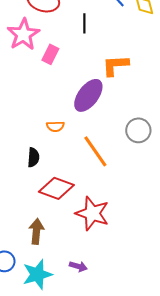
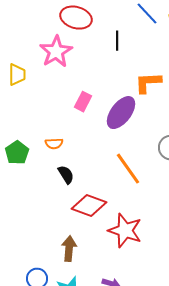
pink rectangle: (50, 54) -> (83, 102), moved
orange semicircle: (55, 126) -> (54, 144), moved
black semicircle: (33, 157) -> (66, 175), turned -36

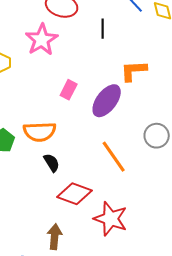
orange semicircle: (54, 144) -> (40, 132), size x1.8

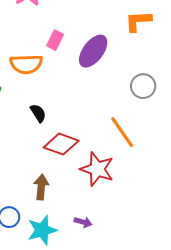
orange L-shape: (134, 71) -> (138, 21), moved
orange semicircle: (40, 132) -> (26, 64), moved
orange line: (114, 157) -> (122, 132), moved

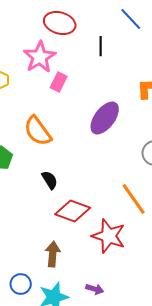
pink rectangle: (55, 40) -> (59, 82), moved
orange semicircle: (26, 64) -> (38, 131), turned 56

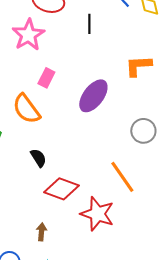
pink rectangle: (59, 82) -> (46, 78), moved
brown arrow: (53, 254) -> (41, 232), size x0.7

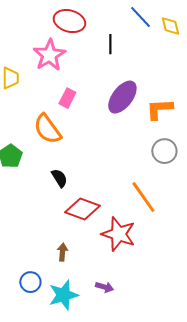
orange L-shape: (138, 66) -> (159, 109), moved
purple ellipse: (93, 96) -> (122, 97), moved

